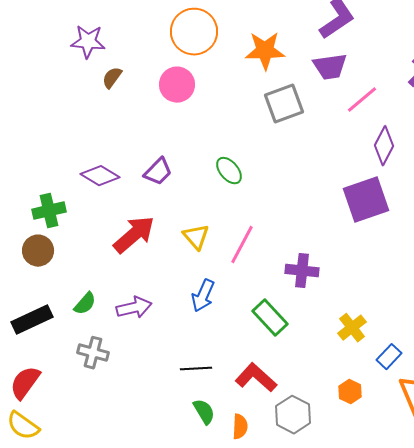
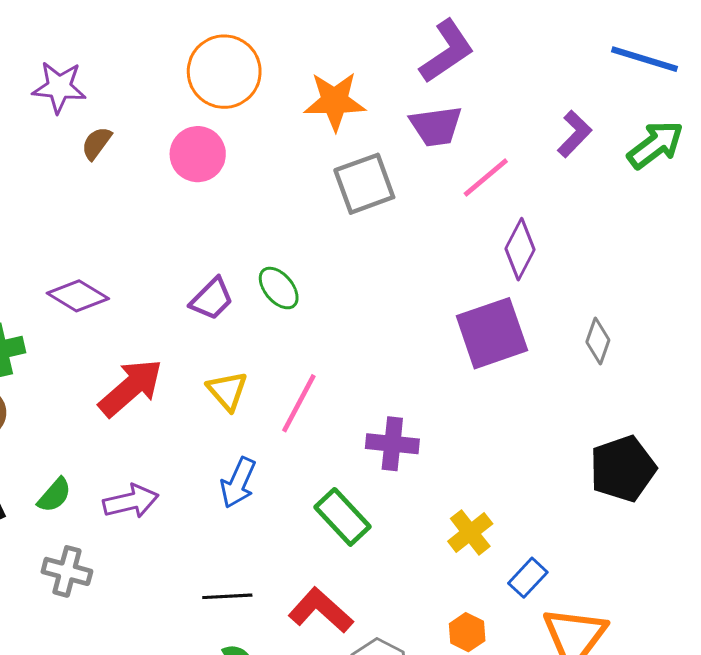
purple trapezoid: (158, 172) -> (212, 299), moved

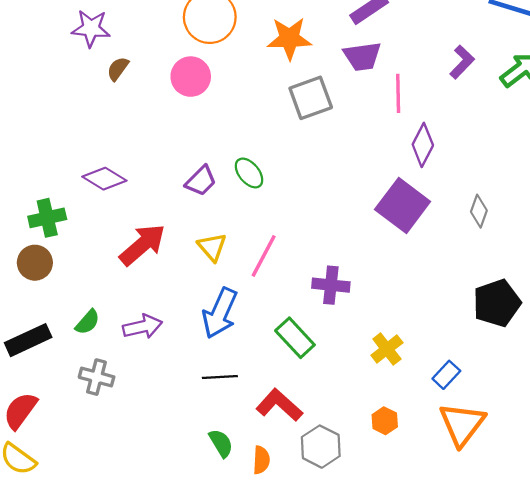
pink line: (486, 177) -> (398, 93), turned -51
purple square: (492, 333) -> (403, 206), turned -34
blue arrow: (238, 483) -> (220, 313), size x1.4
blue rectangle: (528, 578) -> (446, 375), moved
black line: (227, 596) -> (220, 377), moved

